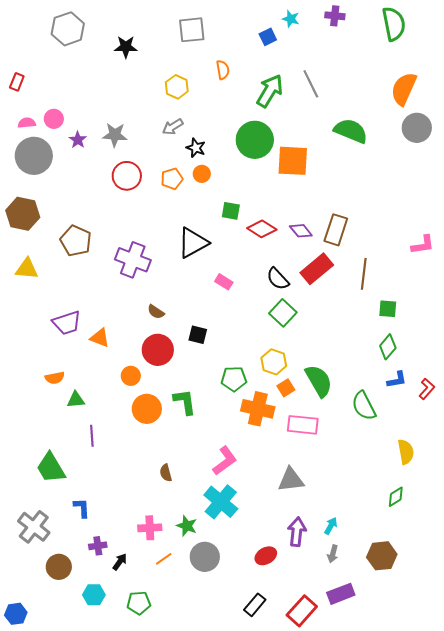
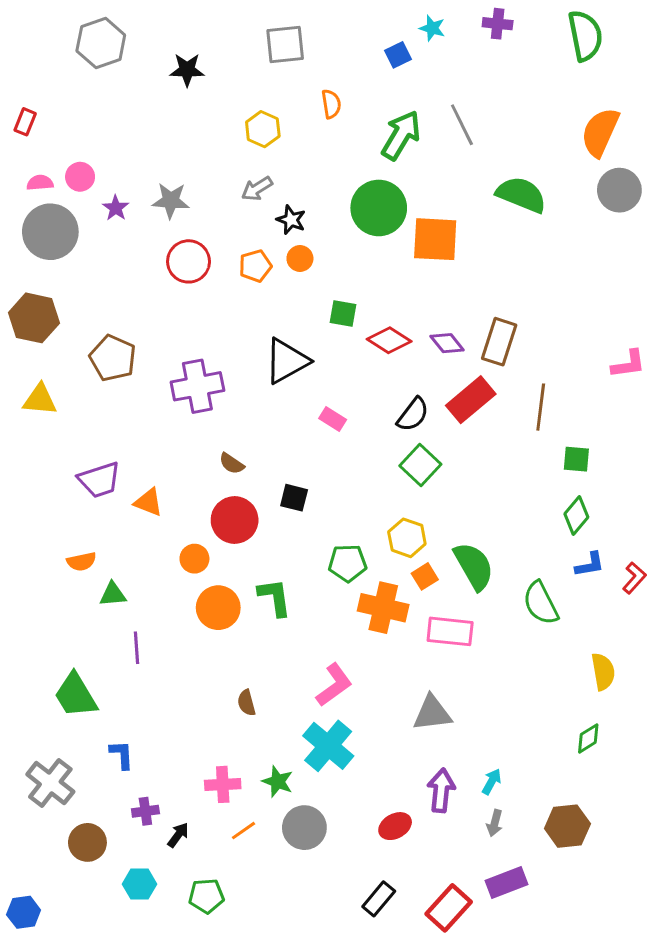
purple cross: (133, 260) -> (197, 386), turned -32
black semicircle: (278, 279) -> (413, 414), turned -100

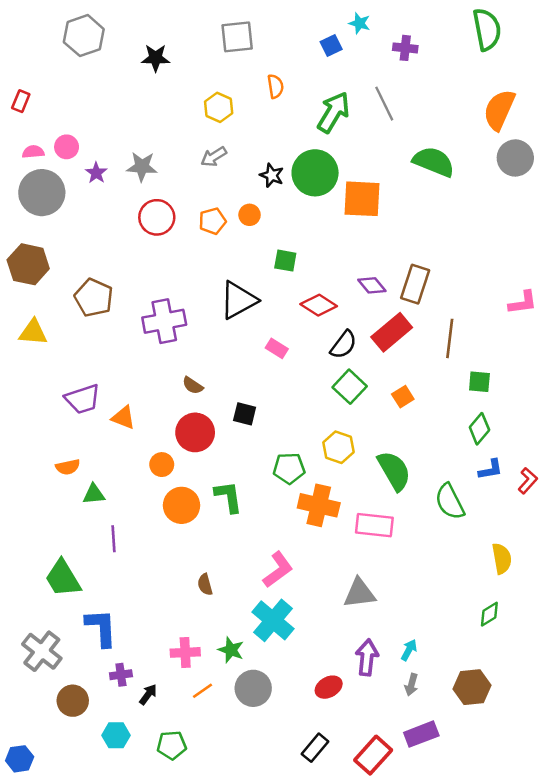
purple cross: (498, 24) -> (405, 48), moved
black star: (291, 220) -> (272, 175), moved
red diamond: (389, 340) -> (319, 305), moved
orange square: (425, 576) -> (403, 397), moved
blue L-shape: (122, 755) -> (101, 628), size x1.6

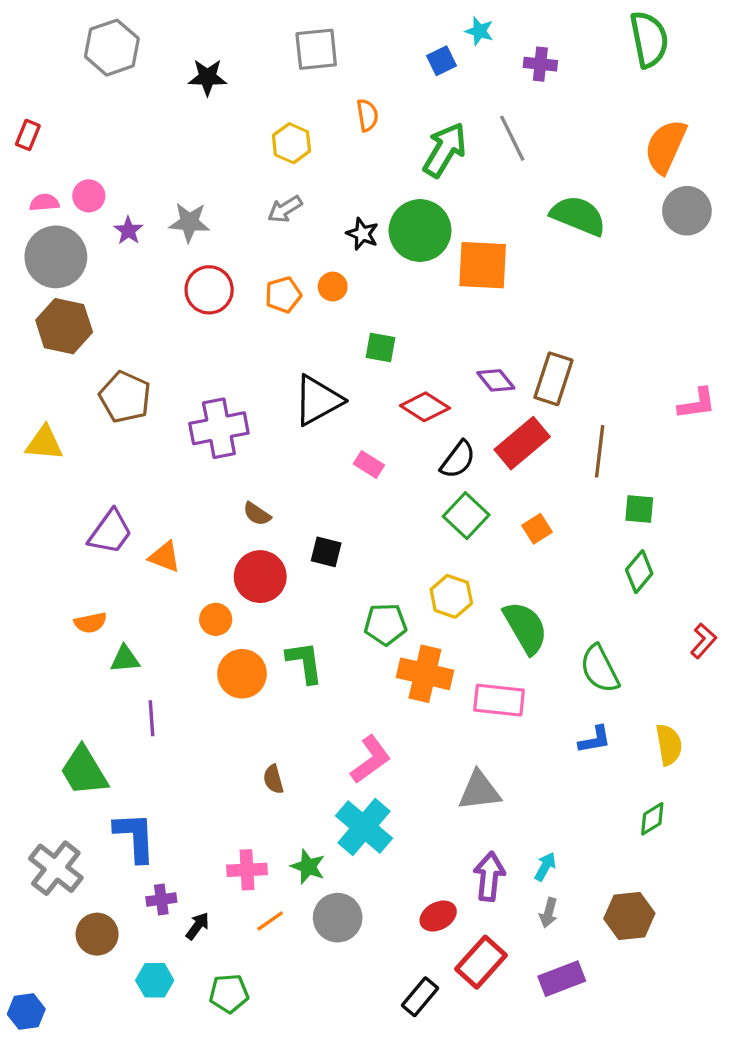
brown hexagon: (28, 264) -> (64, 326), moved
purple trapezoid: (83, 399) -> (110, 532), turned -36
blue L-shape: (491, 470) -> (595, 740), moved
red rectangle: (373, 755) -> (481, 962), moved

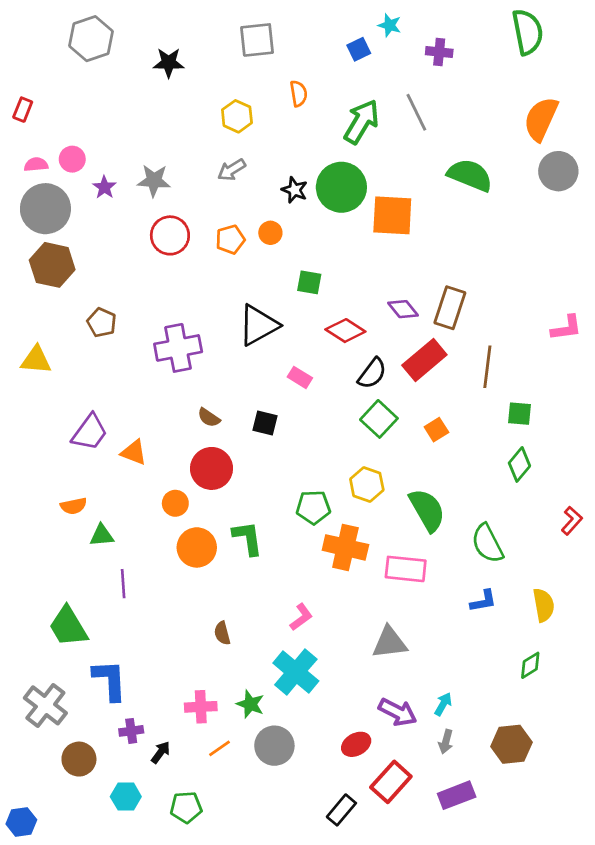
brown pentagon: (125, 397) -> (102, 322), size x0.7
black square: (326, 552) -> (265, 423), moved
pink L-shape: (371, 759) -> (301, 617), size x0.7
purple arrow: (489, 876) -> (398, 712), turned 111

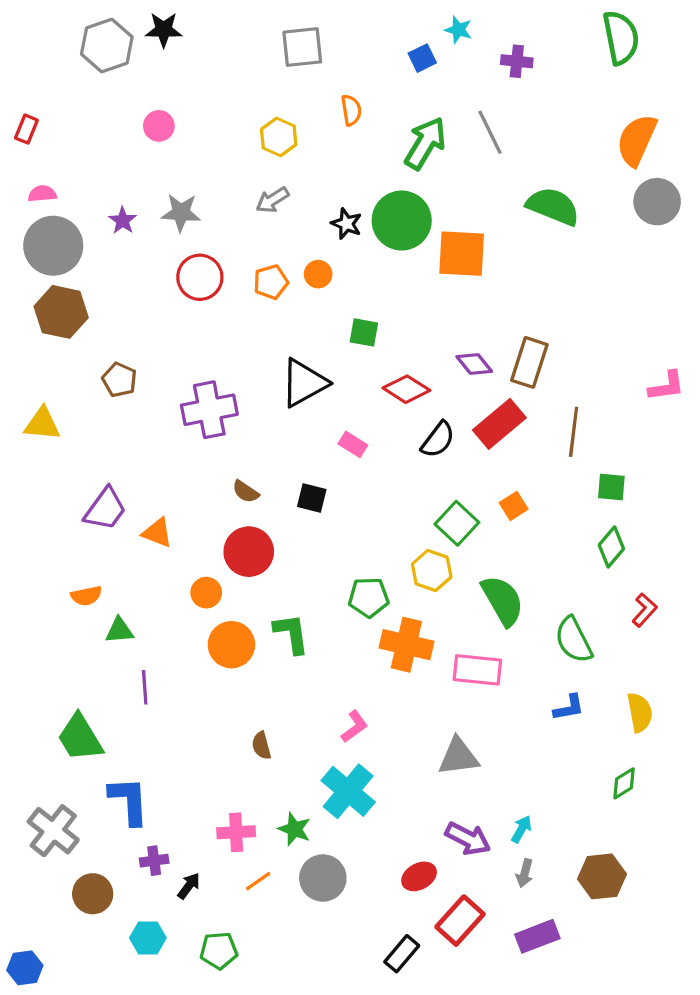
black star: (169, 63) -> (164, 30), moved
pink circle: (72, 159) -> (159, 126), moved
green square: (379, 419) -> (457, 523), moved
red L-shape: (572, 521) -> (644, 610), moved

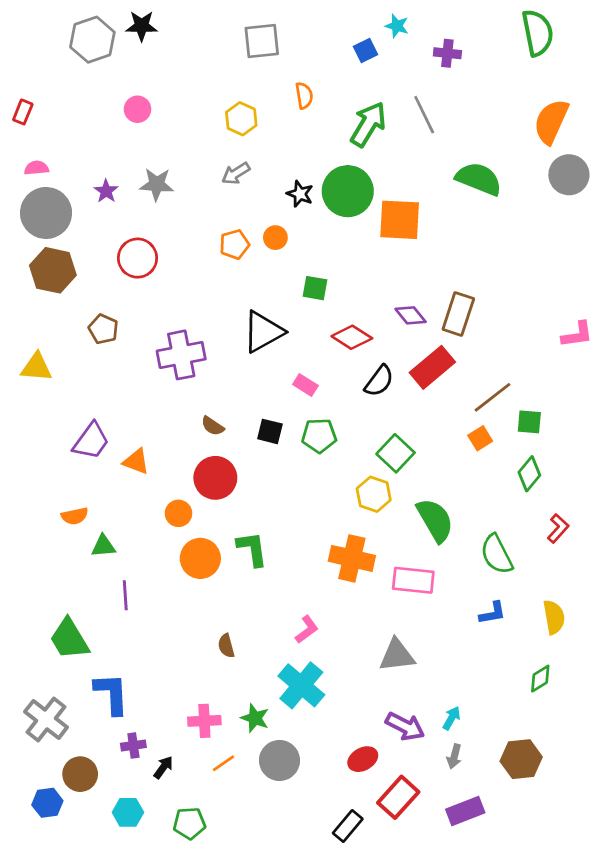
red circle: (200, 277) -> (137, 258), moved
brown line: (574, 432) -> (492, 397), moved, turned 45
orange square: (514, 506) -> (480, 438), moved
green pentagon: (369, 597) -> (319, 436), moved
blue hexagon: (25, 968) -> (47, 803), moved

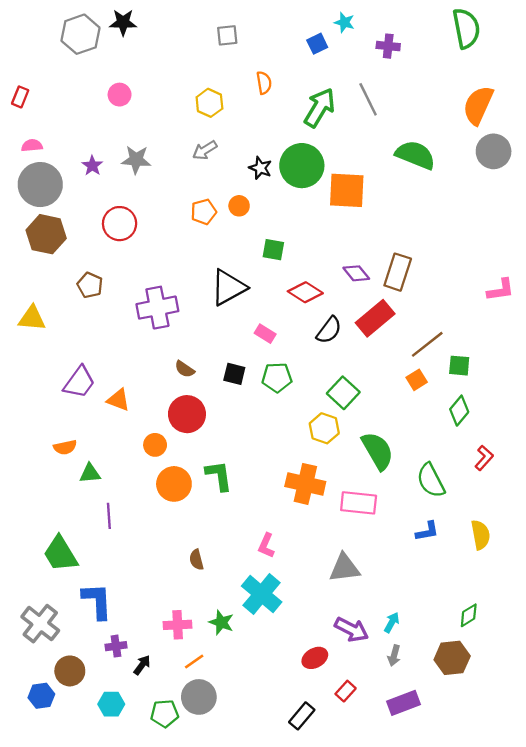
gray square: (262, 41) -> (227, 35), size x0.7
pink L-shape: (307, 629) -> (266, 545), turned 150
green diamond: (540, 679) -> (469, 615), moved
gray circle: (279, 760) -> (199, 697), moved
red rectangle: (398, 797) -> (346, 691), size x0.6

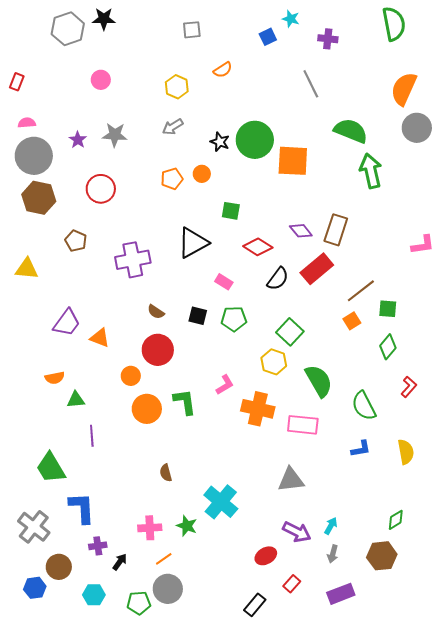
orange semicircle: (264, 83) -> (223, 70), turned 66
green arrow: (320, 108) -> (371, 171), moved, turned -44
pink L-shape: (266, 545) -> (225, 385), moved, turned -145

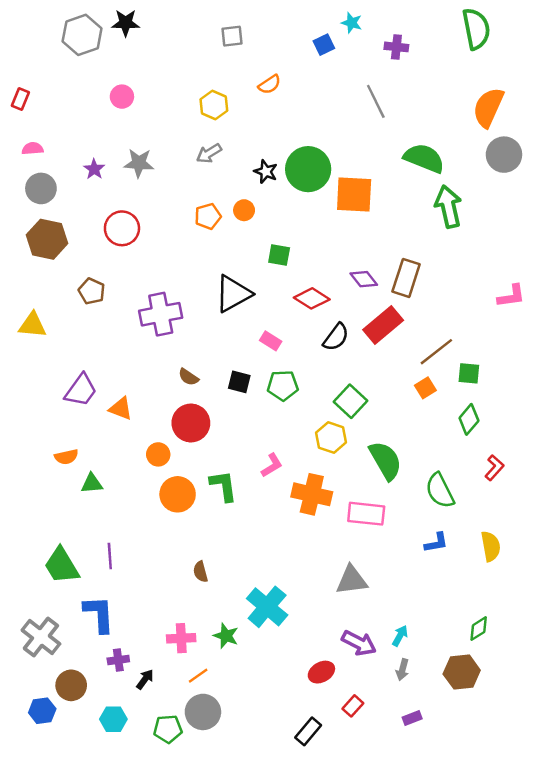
gray circle: (34, 156) -> (41, 188), size x0.7
purple line: (92, 436) -> (110, 556), moved
purple rectangle: (341, 594) -> (412, 718), size x0.6

